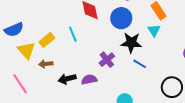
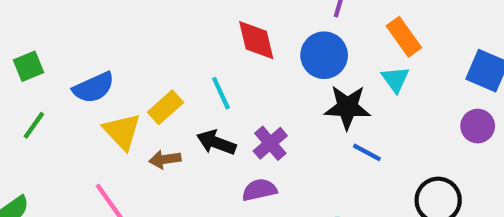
purple cross: (107, 60) -> (270, 143), moved
black arrow: (67, 79) -> (216, 142), moved, turned 36

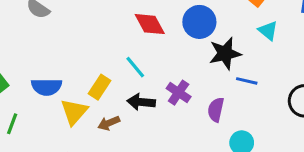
cyan triangle: (395, 79) -> (268, 31), moved
blue semicircle: (94, 88) -> (46, 87), turned 40
yellow triangle: (122, 131) -> (74, 112), turned 40
purple semicircle: (259, 190) -> (216, 110), moved, turned -50

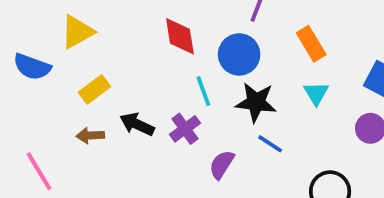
cyan line: (135, 67) -> (203, 91), moved
yellow triangle: (74, 112) -> (77, 32), moved

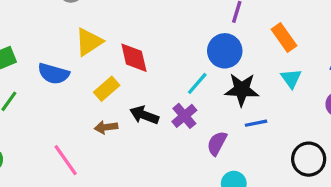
red diamond: (180, 36) -> (134, 58), moved
cyan line: (203, 91) -> (197, 83), turned 65
blue line: (270, 144) -> (256, 123), turned -40

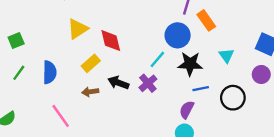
orange rectangle: (284, 38) -> (206, 20), moved
blue semicircle: (54, 74) -> (50, 72), moved, turned -105
purple semicircle: (217, 143) -> (187, 110), moved
black circle: (309, 159) -> (233, 98), moved

